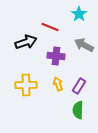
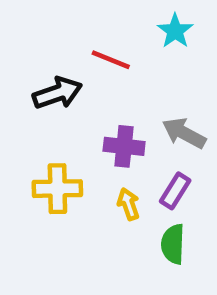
gray arrow: (84, 45) -> (184, 133), moved
purple cross: (56, 56) -> (124, 146), moved
yellow arrow: (58, 84) -> (128, 204), moved

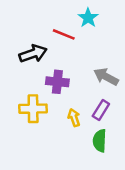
cyan star: (175, 31) -> (88, 18), moved
purple cross: (124, 146) -> (57, 82), moved

